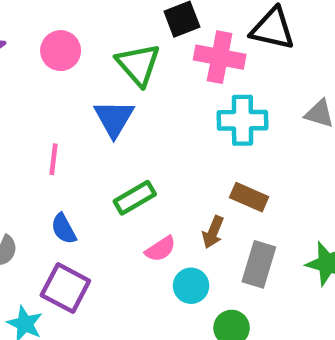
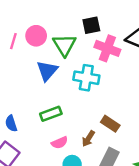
pink circle: (61, 51) -> (36, 36), moved
cyan cross: (242, 120) -> (86, 78), moved
pink line: (54, 159) -> (13, 41), moved

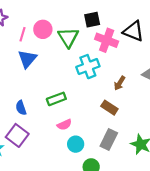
blue triangle: (47, 71) -> (27, 59), moved
cyan cross: (86, 78) -> (88, 67), turned -30
brown arrow: (88, 139) -> (120, 83), moved

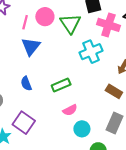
blue semicircle: (21, 108) -> (26, 83), moved

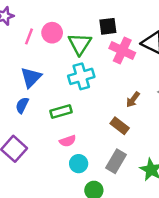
blue triangle: (31, 46) -> (31, 77), moved
cyan cross: (91, 52) -> (81, 76), moved
blue semicircle: (26, 83) -> (22, 105), turned 40

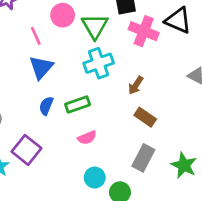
pink line: (29, 36) -> (36, 36), moved, turned -42
brown arrow: (133, 100) -> (136, 85), moved
blue semicircle: (22, 105) -> (46, 106), moved
cyan circle: (79, 164) -> (95, 178), moved

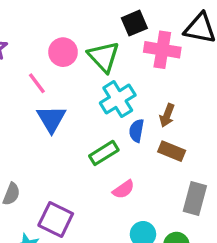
blue semicircle: (46, 106) -> (137, 131), moved
brown rectangle: (145, 117) -> (172, 151), moved

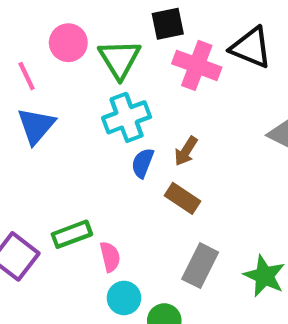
green rectangle: (104, 153) -> (72, 234), moved
pink semicircle: (124, 189) -> (110, 257), moved, turned -80

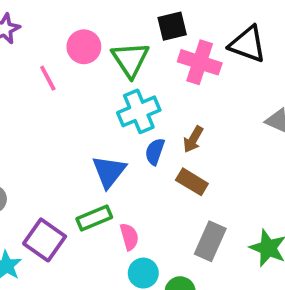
blue triangle: (36, 126) -> (109, 172), moved

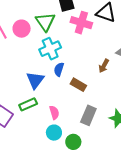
pink circle: (84, 47) -> (22, 29), moved
brown arrow: (193, 139) -> (104, 66), moved
pink semicircle: (129, 237) -> (54, 113), moved

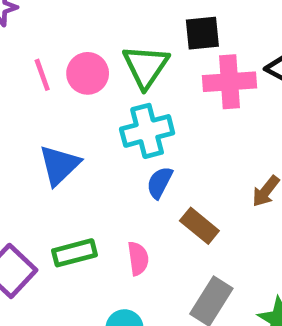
pink cross: (81, 23) -> (230, 82), turned -30
blue triangle: (35, 80) -> (59, 165), moved
pink semicircle: (54, 113) -> (138, 258), moved

